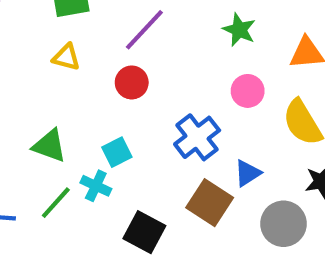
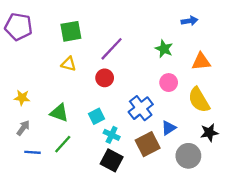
cyan cross: (96, 186) -> (112, 135), moved
brown square: (210, 203) -> (148, 144), turned 30

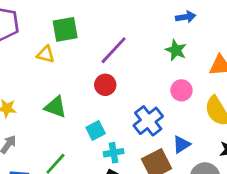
blue arrow: (190, 21) -> (186, 17), moved
yellow triangle: (69, 64) -> (46, 54), moved
green triangle: (59, 113) -> (55, 107), moved
cyan cross: (112, 135) -> (114, 153), turned -35

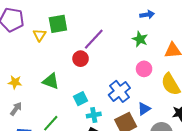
yellow triangle: (46, 54) -> (40, 35), moved, turned 48
red circle: (105, 85) -> (81, 59), moved

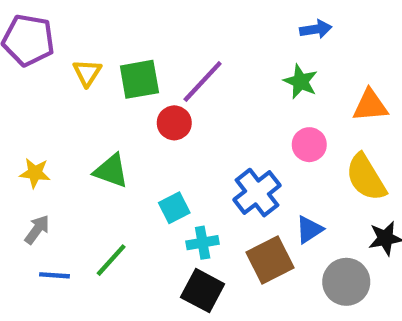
green square: (58, 24) -> (139, 79), moved

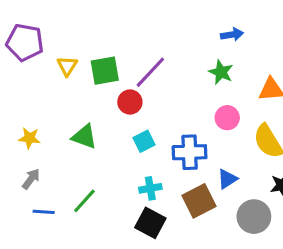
blue cross: (257, 193) -> (190, 152), turned 36
cyan square: (174, 208) -> (144, 141), moved

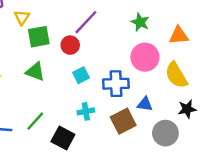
green square: (105, 71) -> (39, 37), moved
pink circle: (227, 118) -> (145, 57), size x1.5
blue triangle: (227, 179) -> (145, 104), turned 42
black square: (150, 223) -> (63, 138), moved

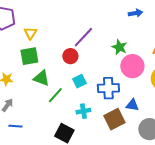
green star: (140, 22) -> (119, 47), moved
green square: (39, 37) -> (29, 56), moved
green line: (35, 121) -> (55, 95), moved

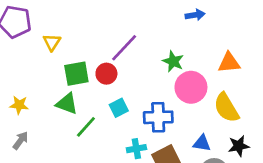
green square: (29, 56) -> (76, 74), moved
blue triangle: (132, 105) -> (202, 143), moved
cyan cross: (83, 111) -> (136, 149), moved

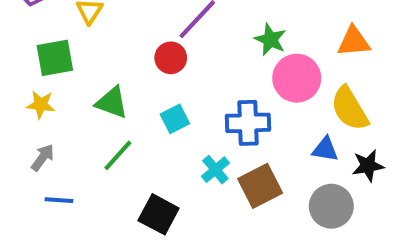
green square: (76, 74) -> (55, 58), moved
cyan square: (119, 108) -> (175, 119), moved
green line: (86, 127) -> (118, 155), moved
blue triangle: (202, 143) -> (325, 149), moved
cyan cross: (136, 149) -> (215, 170), turned -30

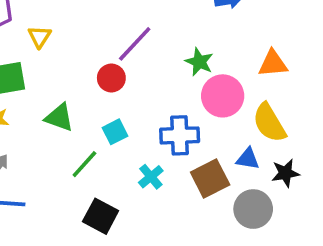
green line: (118, 155) -> (84, 164), moved
brown square: (260, 186) -> (210, 179), moved

